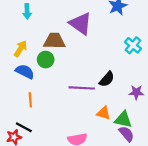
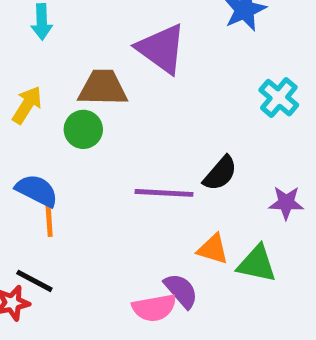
blue semicircle: (25, 72) -> (37, 190), moved
purple semicircle: (126, 134) -> (181, 291), moved

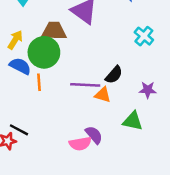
green circle: (83, 129) -> (44, 52), size x1.6
blue semicircle: (37, 190) -> (20, 66), moved
orange line: (49, 220) -> (39, 82), moved
orange triangle: (213, 249) -> (103, 95), moved

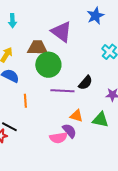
green circle: (44, 52) -> (48, 65), moved
orange line: (39, 82) -> (25, 101), moved
orange triangle: (103, 95) -> (76, 116), moved

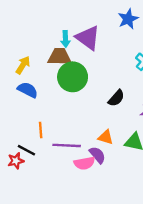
cyan arrow: (12, 21) -> (65, 39), moved
purple line: (62, 91) -> (67, 145), moved
orange line: (25, 101) -> (41, 130), moved

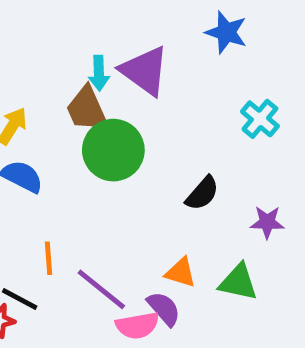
blue star: (128, 19) -> (226, 32), turned -30
brown trapezoid: (60, 57) -> (87, 109), turned -115
purple line: (67, 145) -> (101, 289), turned 36

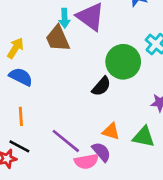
green circle: (113, 150) -> (123, 62), moved
black semicircle: (202, 193) -> (101, 86), moved
orange line: (48, 258) -> (21, 116), moved

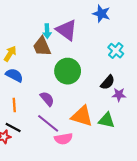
green circle: (123, 62) -> (68, 71), moved
black semicircle: (101, 86) -> (108, 82), moved
orange triangle: (111, 131) -> (82, 116), size x1.6
purple semicircle: (101, 152) -> (47, 99), moved

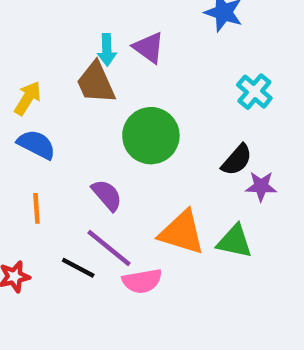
purple triangle: (67, 30) -> (149, 48), size x0.7
black line: (13, 127) -> (78, 268), moved

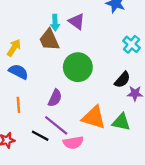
purple semicircle: (107, 195) -> (55, 98), turned 66

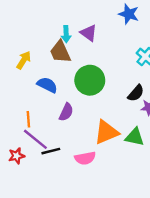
blue semicircle: (18, 72) -> (47, 85), moved
orange triangle: (94, 117) -> (106, 132), turned -40
purple line: (56, 125) -> (35, 139), moved
black line: (40, 136) -> (51, 151), turned -42

